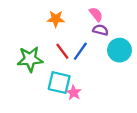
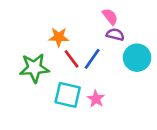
orange star: (56, 19) -> (59, 37), moved
pink star: (74, 93) -> (96, 99), moved

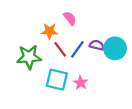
pink semicircle: (110, 17) -> (70, 18), moved
purple semicircle: (115, 35) -> (97, 45), moved

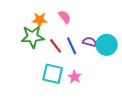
orange star: (49, 31) -> (40, 20), moved
blue line: (77, 49) -> (72, 46), turned -60
green star: (29, 57) -> (33, 37), moved

